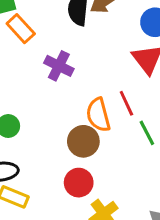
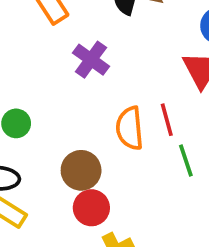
brown circle: (83, 141) -> (81, 170), moved

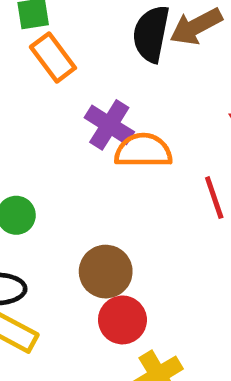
orange semicircle: (130, 128) -> (143, 151), moved, turned 99

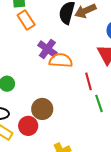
red circle: (122, 320) -> (28, 126), moved

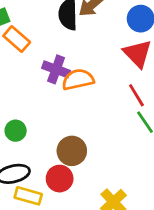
red line: (89, 81) -> (136, 95), moved

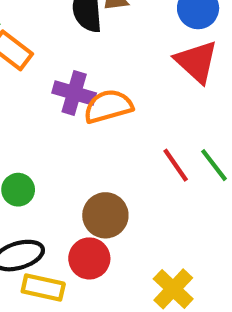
red line: (136, 95) -> (176, 165), moved

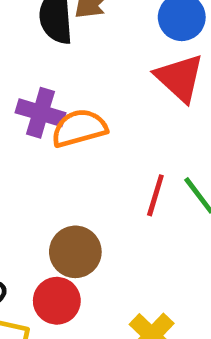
red line: (176, 165) -> (155, 195), turned 51

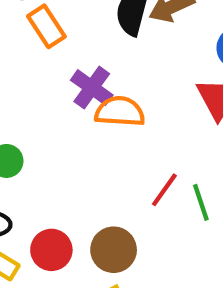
brown circle: (75, 252) -> (114, 250), moved

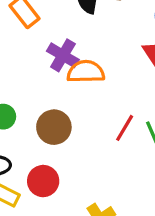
brown circle: (114, 250) -> (54, 127), moved

